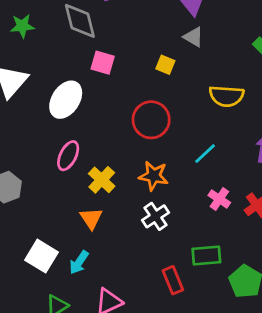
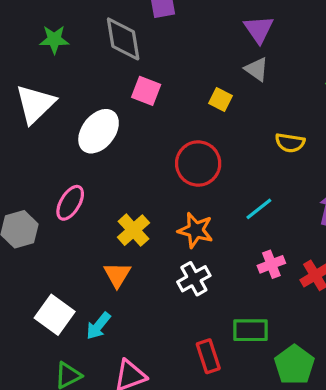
yellow semicircle: (226, 96) -> (290, 143), size x0.7
pink ellipse: (68, 156) -> (70, 203), moved
pink cross: (219, 199) -> (271, 264), turned 30

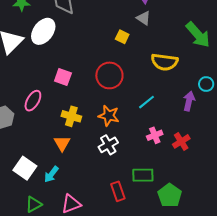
pink square: (146, 91) -> (63, 77), moved
white ellipse: (99, 131) -> (43, 31), moved
yellow semicircle: (290, 143) -> (164, 62), size x1.5
yellow cross: (134, 230) -> (71, 116), turned -30

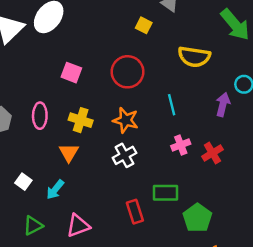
pink ellipse: (33, 101) -> (40, 116), moved, turned -30
cyan line: (147, 102) -> (172, 105), turned -66
white square: (25, 168) -> (23, 182), size x0.6

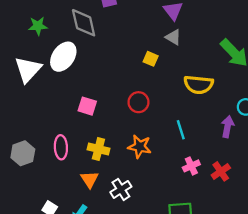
red circle: (128, 72) -> (139, 102), size x0.7
white cross: (124, 155) -> (121, 189), moved

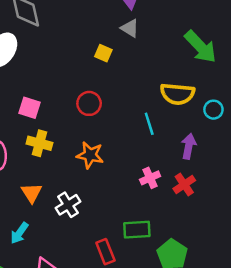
yellow semicircle: (199, 85) -> (177, 94), moved
purple arrow: (227, 127) -> (189, 146), moved
cyan line: (181, 130) -> (149, 124), moved
yellow cross: (98, 149) -> (39, 143), moved

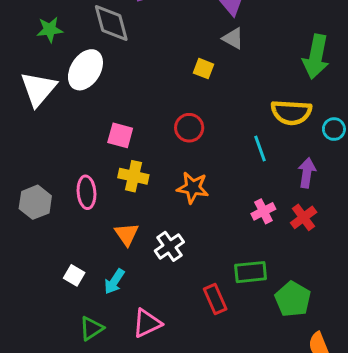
green arrow: (200, 47) -> (316, 57), turned 57

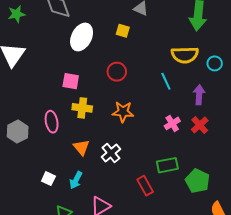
white ellipse: (85, 70) -> (82, 37), moved

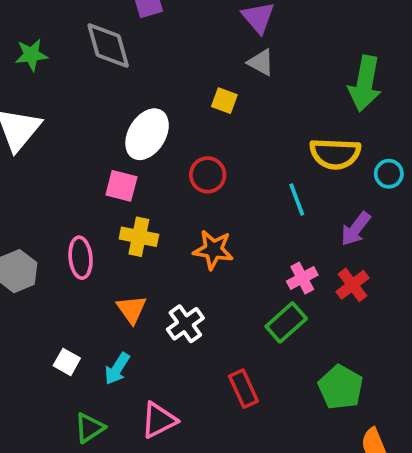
white ellipse: (82, 37) -> (147, 134), moved
purple arrow: (199, 95) -> (356, 229), turned -150
green rectangle: (167, 165) -> (286, 322), moved, turned -35

